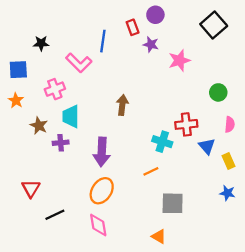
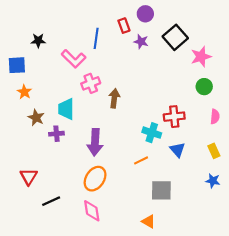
black square: (214, 25) -> (175, 37), moved
pink star: (179, 60) -> (201, 57), moved
pink cross: (55, 89) -> (91, 83), moved
orange star: (16, 100) -> (24, 92), moved
blue triangle: (207, 146) -> (177, 150), moved

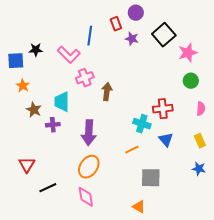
black star: (38, 41) -> (36, 50), moved

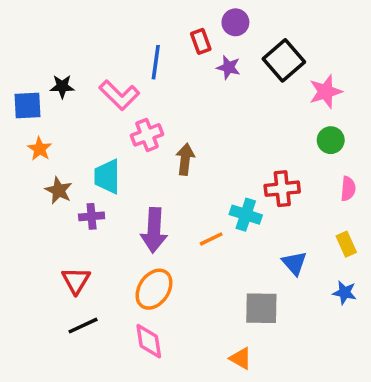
blue triangle: (166, 140) -> (294, 263), moved
orange line: (132, 150) -> (211, 239), moved
red triangle: (27, 165) -> (76, 280), moved

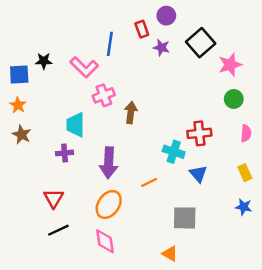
orange star: (40, 149) -> (18, 105), moved
brown star: (59, 190) -> (22, 135), moved
orange line: (211, 239) -> (149, 182), moved
blue triangle: (294, 263) -> (198, 174), moved

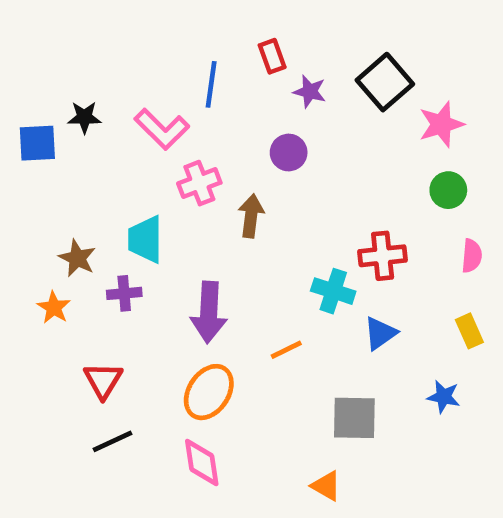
purple circle: (166, 16) -> (289, 153), moved
orange star: (18, 105) -> (54, 307), moved
brown star: (22, 135) -> (77, 258), moved
blue triangle: (198, 174) -> (380, 333), turned 36
blue star: (244, 207) -> (444, 397), moved

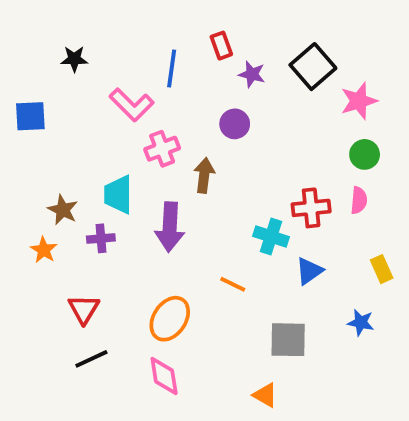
black star: (84, 117) -> (74, 59), moved
pink semicircle: (472, 256) -> (359, 200), moved
purple arrow: (209, 312) -> (170, 227), moved
orange line: (286, 350) -> (233, 284), turned 52

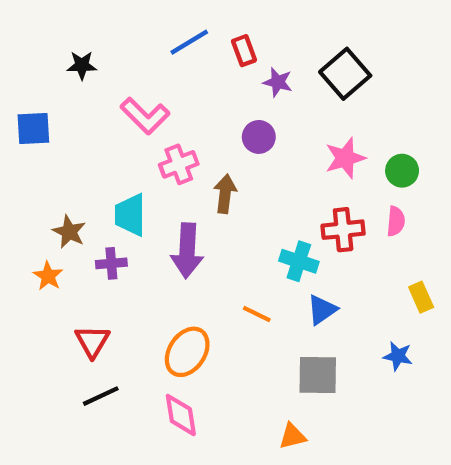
blue line: (172, 68) -> (189, 42), moved, turned 51
pink star: (359, 101) -> (345, 158), moved
blue triangle: (309, 271) -> (322, 310), moved
orange triangle: (265, 395) -> (292, 436), turned -44

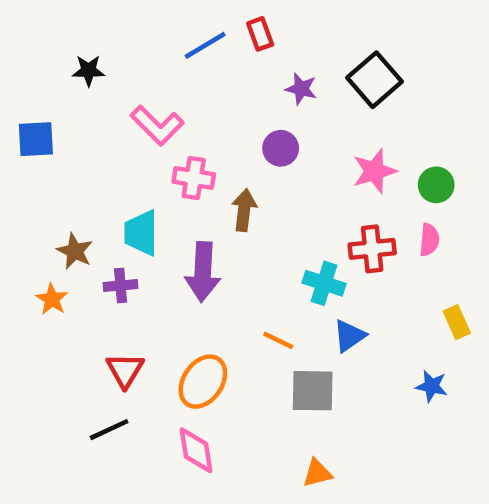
red rectangle: (244, 51) -> (260, 34), moved
pink cross: (179, 164) -> (194, 178), turned 30
red triangle: (92, 341) -> (125, 370), moved
gray square: (318, 375) -> (313, 391), moved

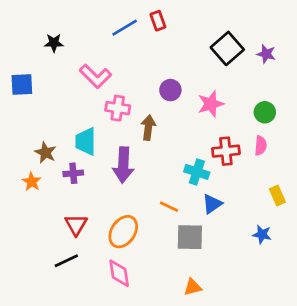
purple star: (301, 89) -> (266, 54), moved
pink star: (374, 171) -> (211, 104), moved

